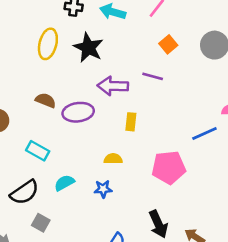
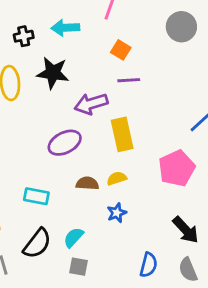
orange square: (168, 44) -> (121, 50), moved
brown semicircle: (46, 100) -> (87, 183), moved
yellow rectangle: (131, 122) -> (122, 134), size x1.6
cyan semicircle: (64, 183) -> (73, 237), moved
gray square: (41, 223) -> (78, 267), moved

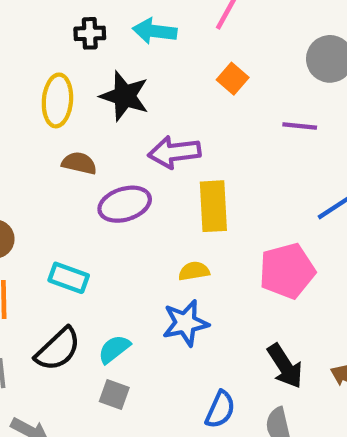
purple line: (129, 80) -> (300, 126), moved
brown semicircle: (87, 183) -> (79, 163), moved
blue star: (117, 213) -> (185, 323), size x1.5

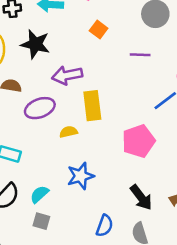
yellow semicircle: (194, 271) -> (68, 132), moved

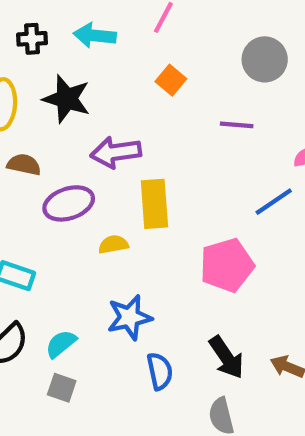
blue semicircle: (105, 226) -> (160, 371), moved, turned -35

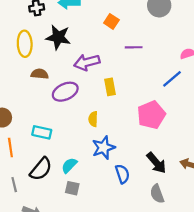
purple line: (237, 125) -> (134, 47), moved
yellow rectangle: (154, 204) -> (110, 87), size x0.7
yellow semicircle: (113, 244) -> (93, 119), moved, turned -72

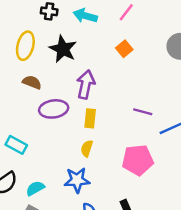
purple line: (134, 47) -> (143, 112), moved
purple arrow: (87, 62) -> (86, 84), turned 100
yellow rectangle: (110, 87) -> (90, 118), moved
yellow semicircle: (93, 119) -> (87, 148), moved

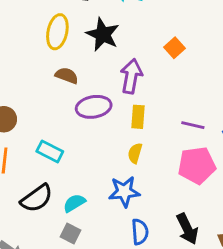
orange square: (124, 49) -> (175, 48), moved
purple line: (143, 112) -> (193, 125), moved

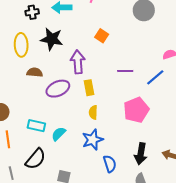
purple line: (193, 125) -> (125, 71), moved
cyan semicircle: (74, 203) -> (59, 134), moved
black arrow: (187, 229) -> (141, 154), turned 50

